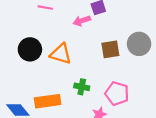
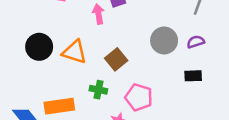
pink arrow: (82, 21) -> (98, 14), turned 98
brown square: (110, 49) -> (116, 59), moved, turned -30

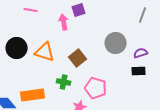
purple semicircle: (196, 42) -> (141, 53), moved

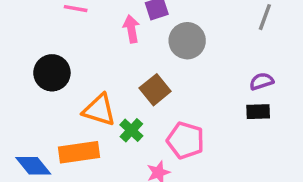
gray circle: (116, 43) -> (187, 41), moved
orange triangle: (45, 52) -> (99, 110), moved
green cross: (64, 82) -> (131, 130), turned 32

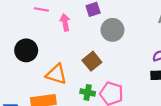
pink arrow: (131, 29) -> (65, 22), moved
green cross: (131, 130) -> (88, 92), moved, turned -32

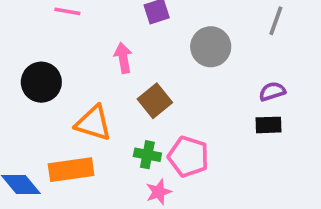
pink arrow: (65, 22) -> (123, 58), moved
gray circle: (112, 30) -> (211, 47), moved

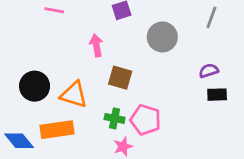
black circle: (41, 82) -> (35, 86), moved
brown square: (155, 101) -> (120, 78), turned -35
black rectangle: (268, 125) -> (217, 95), moved

